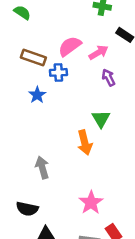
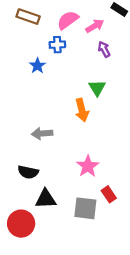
brown rectangle: (33, 57) -> (28, 17), moved
gray arrow: (42, 168) -> (42, 133), turned -78

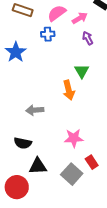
blue star: (37, 66) -> (16, 52), moved, size x1.5
pink star: (88, 166) -> (74, 138), turned 30
gray square: (85, 208) -> (72, 174), turned 35

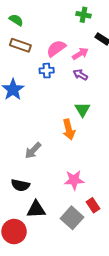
purple arrow: (88, 38) -> (80, 75), moved, turned -32
gray arrow: (35, 110) -> (33, 150), turned -42

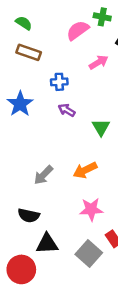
pink semicircle: (56, 48) -> (78, 30), moved
purple arrow: (80, 75) -> (67, 110), moved
orange arrow: (69, 129) -> (85, 170), moved, turned 78

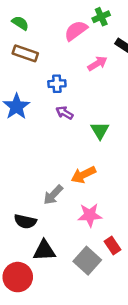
green cross: (102, 17) -> (101, 17), turned -35
gray arrow: (43, 175) -> (53, 195), moved

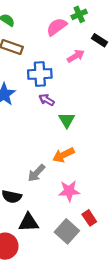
blue cross: (57, 84) -> (40, 74), size x1.5
green triangle: (100, 130) -> (67, 120), moved

